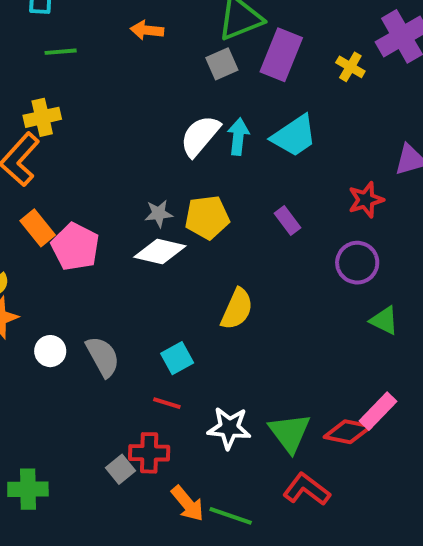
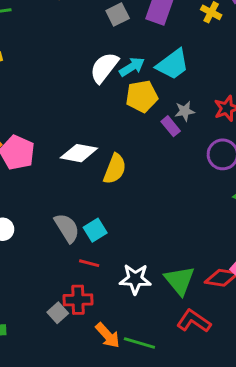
cyan arrow: (238, 137) -> (132, 67), turned 55
gray star: (159, 214) -> (185, 111), moved
yellow pentagon: (207, 217) -> (142, 96), moved
yellow semicircle: (237, 309) -> (115, 169), moved
gray semicircle: (103, 357) -> (67, 228), moved

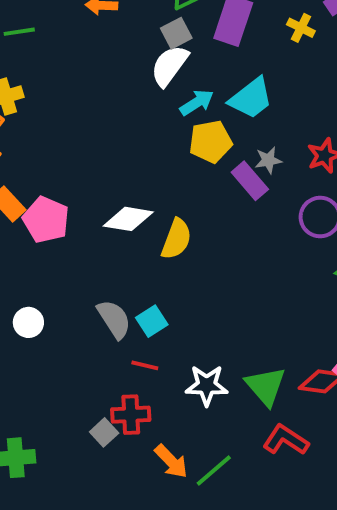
white semicircle: (104, 68) -> (169, 66), moved
purple rectangle: (171, 126) -> (250, 181), size x1.4
green line: (139, 343) -> (214, 471), turned -56

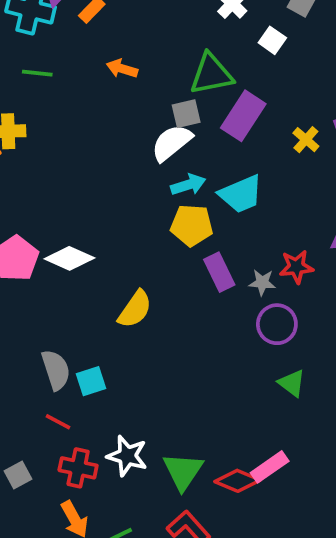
gray star: (268, 160) -> (262, 282), moved
white diamond: (128, 219) -> (69, 258), moved
red line: (145, 365) -> (58, 422), moved
red cross: (131, 415) -> (78, 468), moved

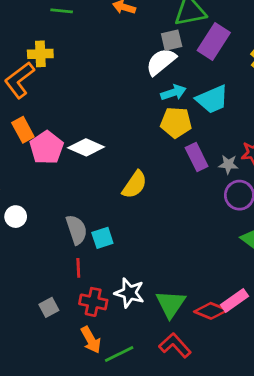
red line: (58, 422) -> (78, 268), turned 60

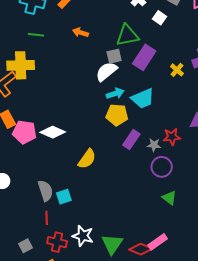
yellow cross: (40, 54) -> (21, 65), size x1.5
pink pentagon: (47, 148) -> (25, 132), turned -30
purple rectangle: (197, 157) -> (131, 139), turned 60

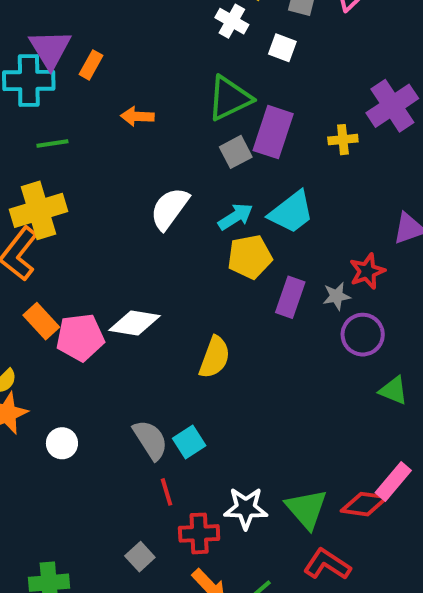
gray square: (114, 56) -> (236, 152), moved
yellow cross: (177, 70) -> (343, 140), turned -32
white semicircle: (106, 71) -> (170, 209), moved

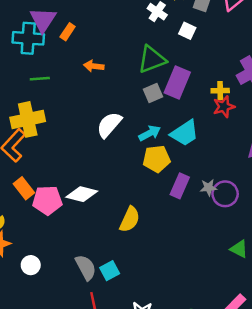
red star: (367, 271) -> (224, 107), moved
purple circle: (363, 335) -> (225, 194), moved

